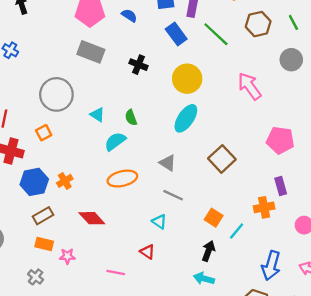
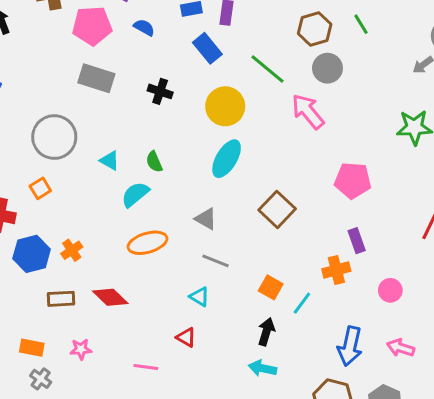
green line: (216, 34) -> (268, 69), moved
gray circle: (291, 60) -> (327, 68), moved
brown rectangle: (43, 216) -> (61, 299), moved, turned 30
orange rectangle: (44, 244) -> (32, 348), moved

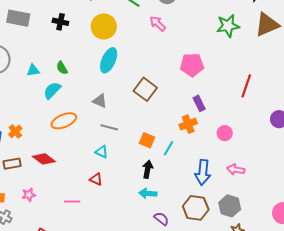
pink arrow: (308, 111) -> (158, 24), size x0.7
cyan triangle: (110, 160) -> (33, 70), turned -32

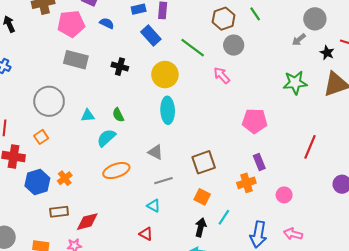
cyan ellipse: (109, 60) -> (168, 110), turned -30
brown square: (145, 89) -> (204, 162), moved, turned 30
gray line: (109, 127) -> (163, 181), turned -36
cyan line: (168, 148) -> (224, 217), moved
red diamond: (44, 159) -> (87, 222), moved, turned -55

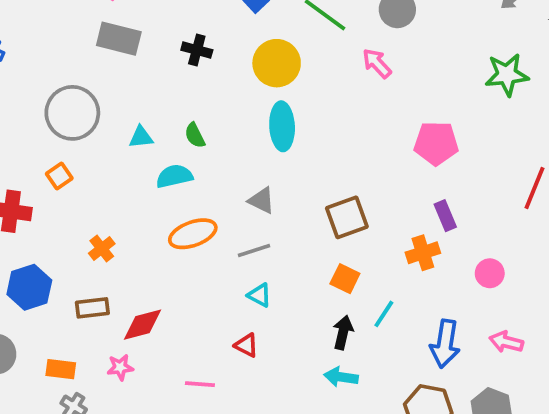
cyan semicircle: (106, 138) -> (174, 176), turned 30
gray line: (163, 181) -> (254, 251), moved
blue hexagon: (37, 182) -> (29, 287), moved

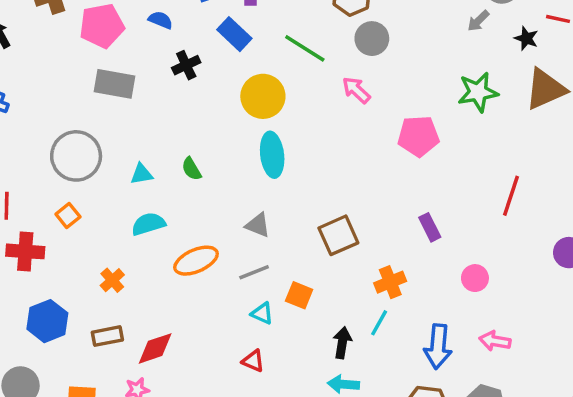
black cross: (197, 50) -> (186, 65), moved, turned -36
pink pentagon: (436, 143) -> (418, 136), moved
cyan semicircle: (174, 176) -> (148, 224), moved
orange cross: (423, 253) -> (390, 282), moved
orange square: (345, 279) -> (299, 295), moved

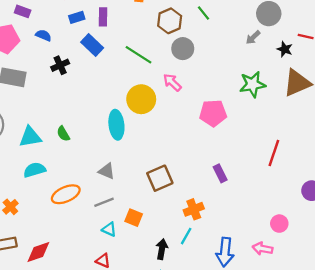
yellow circle: (263, 96) -> (141, 99), moved
cyan triangle: (142, 174) -> (30, 137), size x1.5
pink circle: (475, 278) -> (279, 224), moved

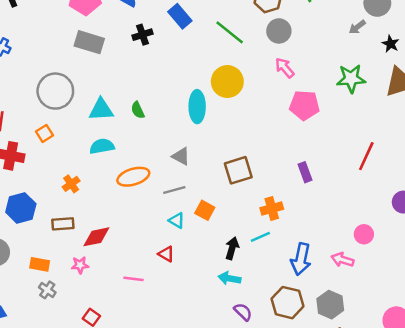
pink arrow: (172, 82) -> (285, 68), moved
cyan line: (186, 236) -> (260, 237), turned 30

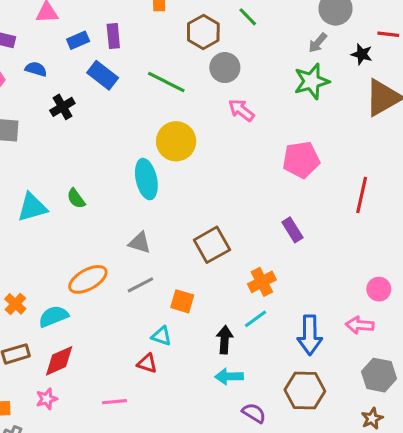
green star: (351, 79) -> (312, 81), moved
pink pentagon: (304, 105) -> (301, 160), moved
cyan semicircle: (102, 146) -> (53, 316), moved
cyan triangle: (177, 220) -> (161, 336), moved
gray hexagon: (330, 305) -> (379, 375), moved

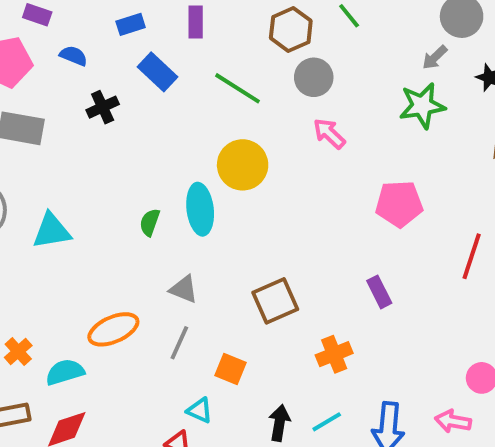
purple rectangle: (113, 36) -> (196, 22), moved
green semicircle: (76, 198) -> (150, 222), moved, turned 50
gray line: (140, 285) -> (179, 343), turned -44
cyan line: (256, 319) -> (327, 422), moved

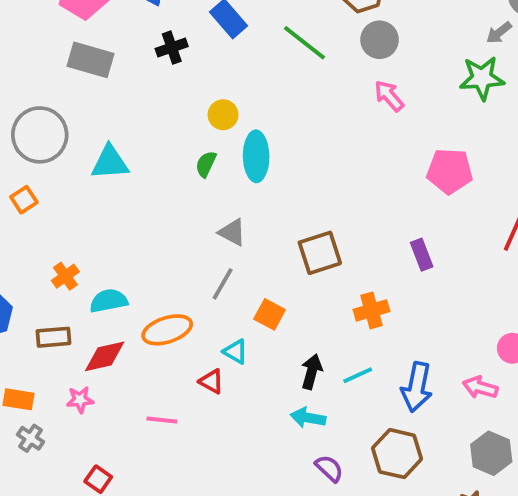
yellow circle: (243, 165) -> (223, 115), moved, size x0.6
orange ellipse: (113, 329) -> (167, 330), moved

